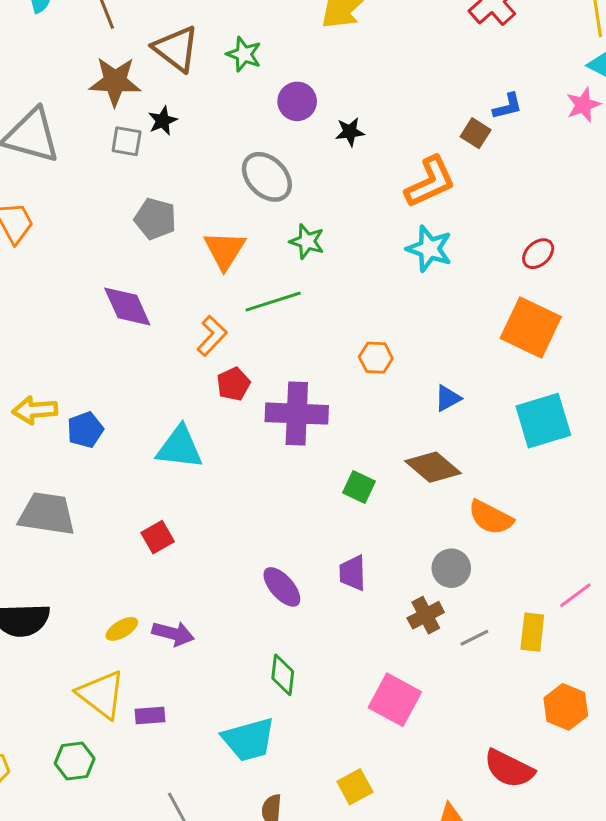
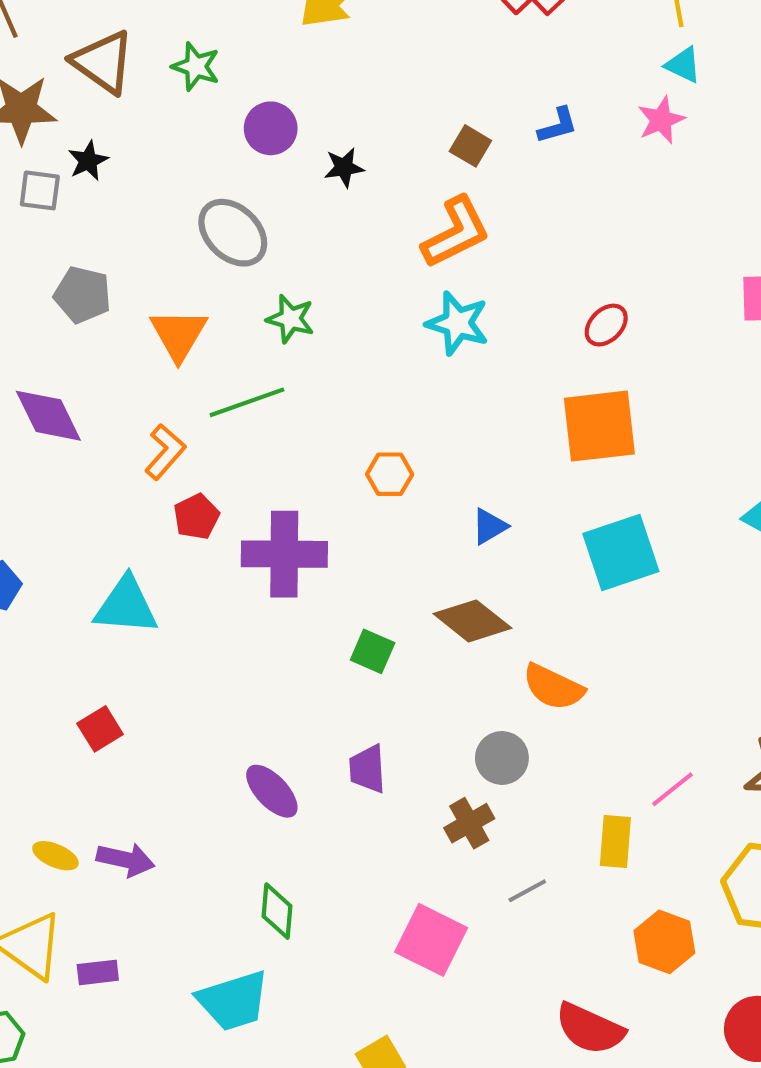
brown square: (476, 133) -> (470, 146), moved
orange square: (531, 327) -> (599, 426), turned -30
yellow ellipse: (122, 629) -> (55, 856), turned 56
gray line: (474, 638) -> (527, 891), moved

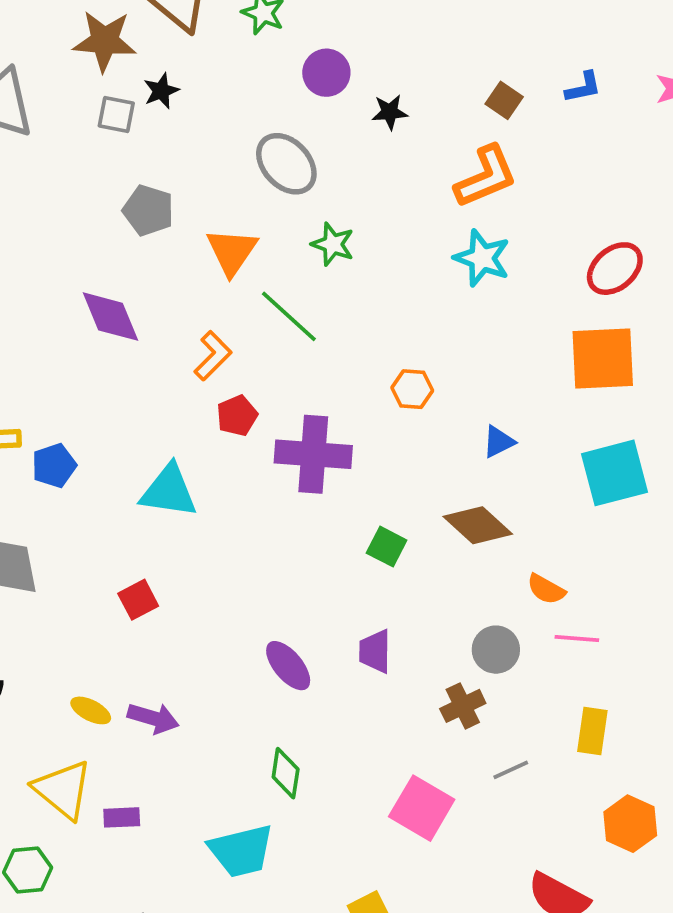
red ellipse: (606, 325) -> (615, 269), size x1.4
green line: (247, 402) -> (289, 316), turned 58
orange semicircle: (553, 687) -> (546, 589), size x0.7
pink line: (672, 789) -> (577, 638), moved, turned 39

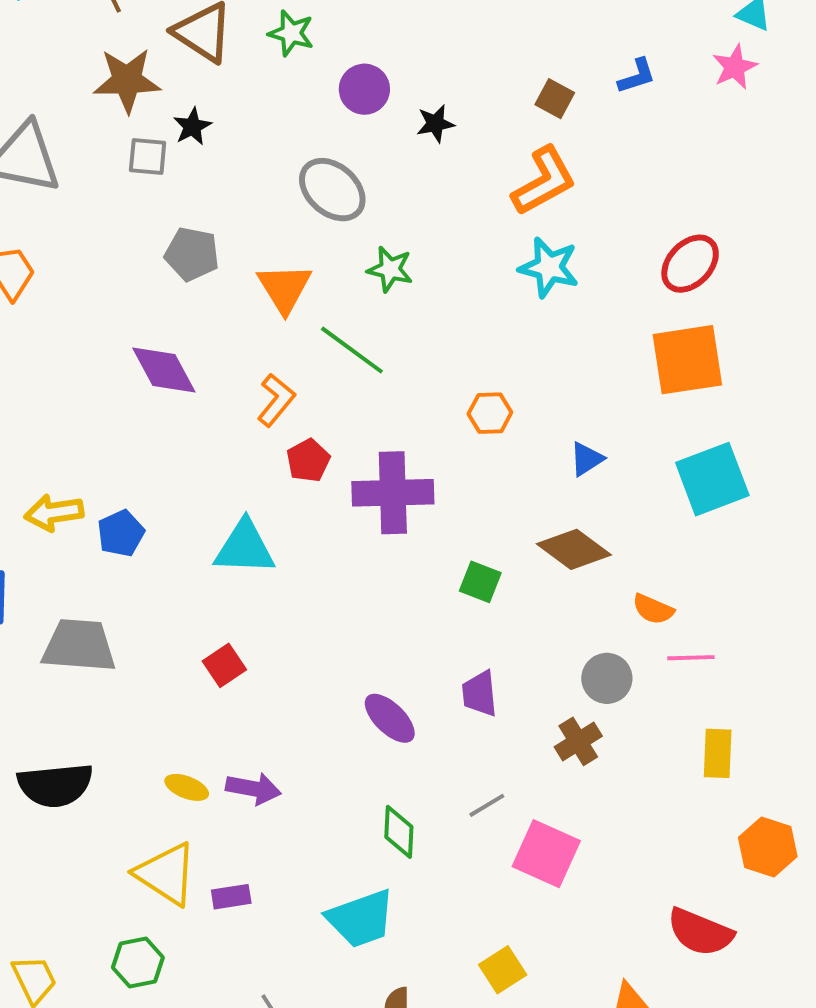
gray line: (511, 770) -> (487, 805), moved

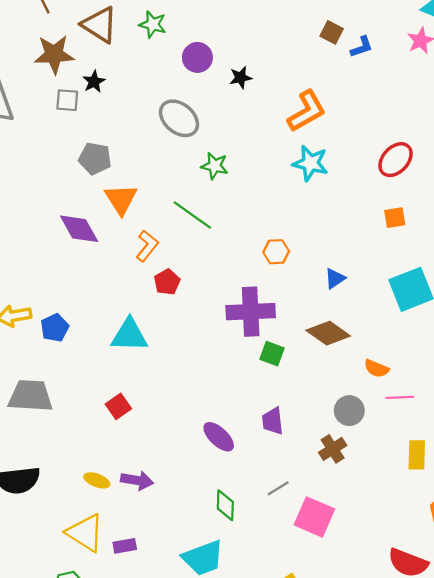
brown square: (555, 99) -> (332, 32), moved
orange triangle: (284, 288) -> (121, 199), moved
orange square: (687, 360) -> (395, 218), size x0.5
purple cross: (393, 493) -> (251, 312), moved

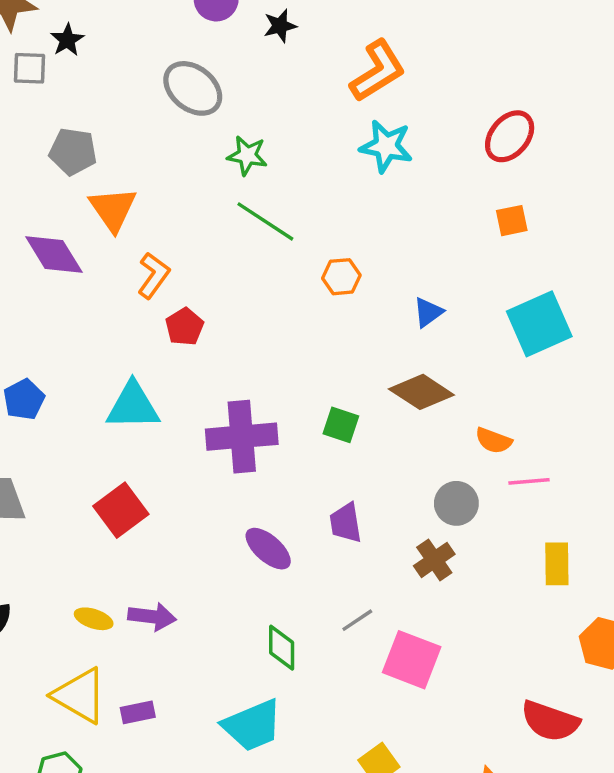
green line: (192, 215) -> (265, 221), moved
purple cross: (251, 312) -> (242, 437), moved
red square: (118, 406) -> (121, 510), size x1.4

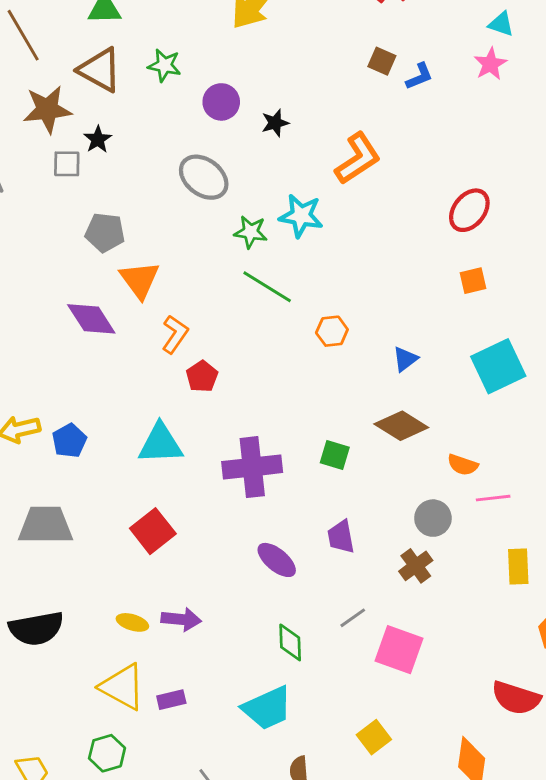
cyan star: (386, 146) -> (301, 216), moved

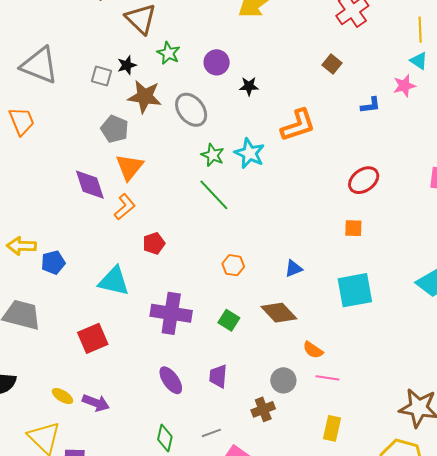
green star: (164, 65) -> (168, 53), moved
blue L-shape: (419, 76) -> (370, 105), moved
brown star: (47, 109) -> (145, 97), moved
orange hexagon: (332, 331) -> (233, 265), moved
orange L-shape: (175, 334) -> (125, 207), moved

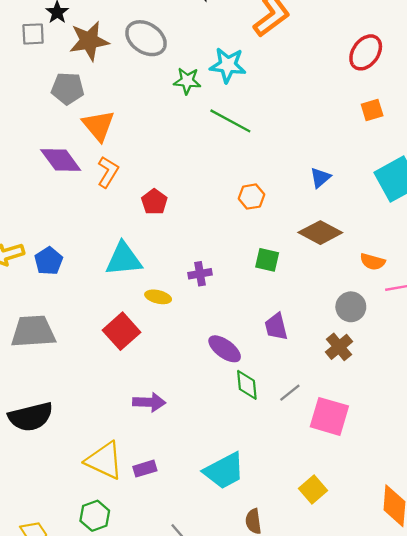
green line: (214, 195) -> (230, 121), moved
purple cross: (171, 313) -> (200, 274), size x0.5
yellow ellipse: (63, 396) -> (158, 297), moved
green diamond: (165, 438) -> (247, 385), moved

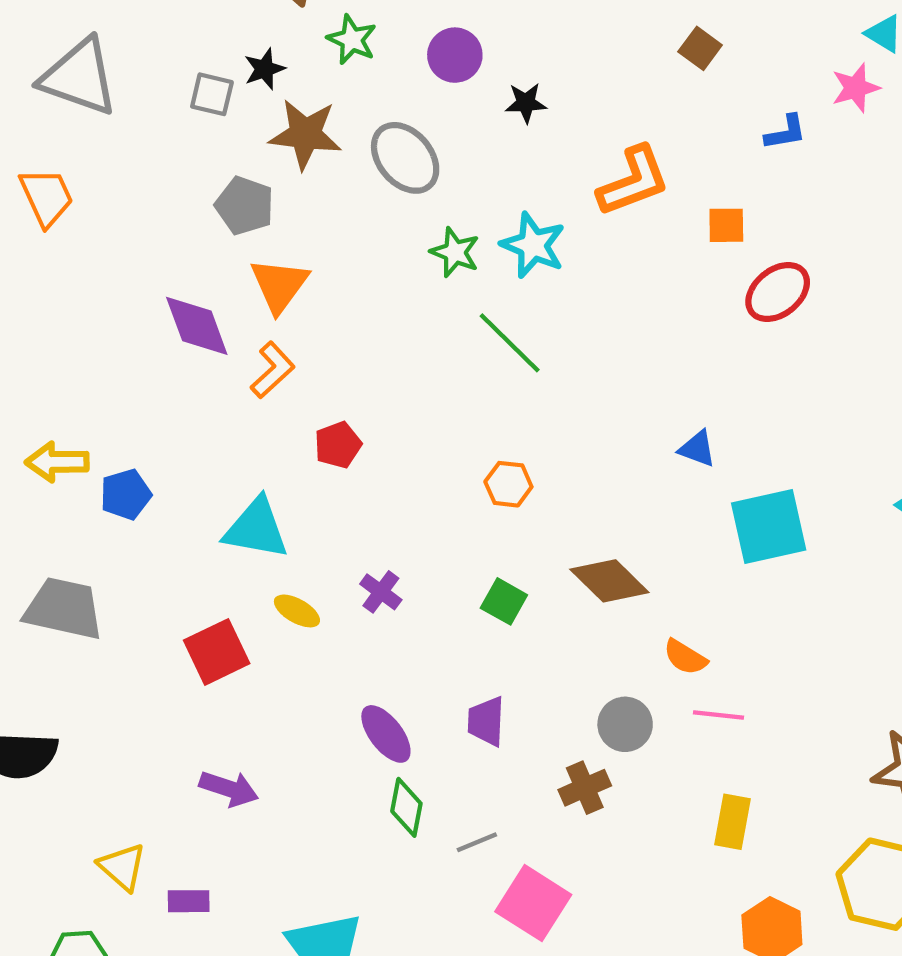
orange square: (372, 110) -> (726, 225), moved
blue triangle: (320, 178) -> (697, 449), moved, turned 45
purple cross: (200, 274) -> (381, 592), turned 30
yellow triangle: (104, 460) -> (122, 867), size x0.7

